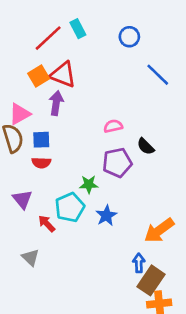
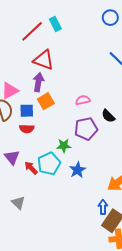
blue circle: (129, 37) -> (110, 18), moved
orange square: (39, 76) -> (46, 101), moved
red arrow: (47, 224) -> (31, 168), moved

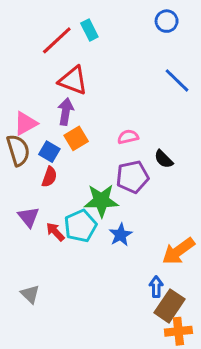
blue square: (27, 111) -> (49, 152), turned 32
red semicircle: (27, 129) -> (49, 177), turned -72
green star: (64, 146) -> (101, 201), size x1.6
gray triangle: (18, 203) -> (30, 294), moved

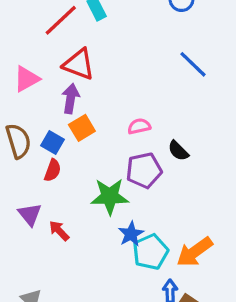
pink triangle: (26, 123) -> (26, 79), moved
cyan pentagon: (81, 226) -> (151, 252), moved

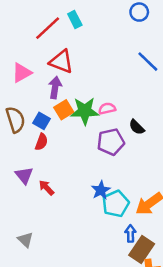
green star: (110, 196) -> (85, 111), moved

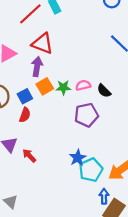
green star: (85, 111) -> (63, 87), size x0.6
blue square: (41, 121) -> (25, 96), turned 32
black semicircle: (137, 127) -> (104, 91), moved

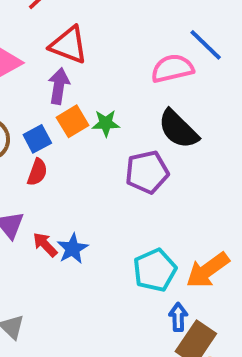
pink semicircle: (83, 85) -> (172, 68), moved, size x1.5
black semicircle: (104, 91) -> (178, 129), size x1.6
blue star: (78, 158) -> (73, 249), moved

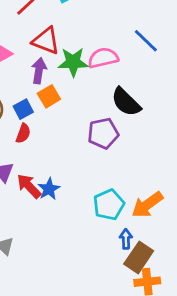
pink semicircle: (172, 68) -> (103, 58), moved
green star: (106, 123) -> (73, 62), moved, size x1.5
red arrow: (45, 245) -> (29, 186), size x1.4

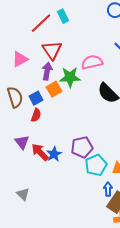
red triangle: (46, 41) -> (52, 50), turned 35
green star: (73, 62) -> (70, 77), moved
purple pentagon: (103, 133) -> (82, 147), moved

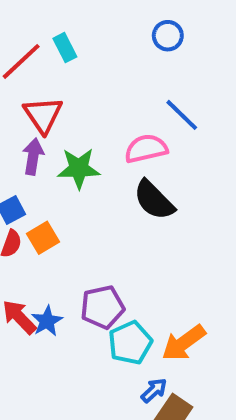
pink semicircle: (92, 62) -> (146, 149), moved
orange square: (54, 89) -> (43, 238), moved
blue arrow: (108, 189) -> (154, 390), turned 48

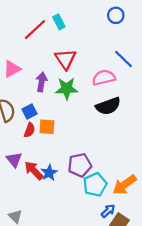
red triangle: (43, 115) -> (66, 59), moved
black semicircle: (154, 200) -> (108, 106), turned -65
orange square: (43, 238) -> (47, 127), turned 35

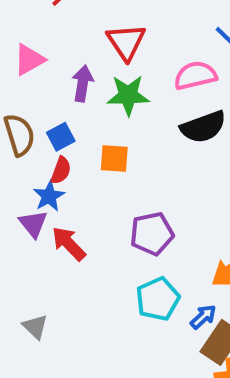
orange square: (47, 127) -> (114, 159), moved
blue star: (49, 173) -> (49, 196), moved
cyan pentagon: (95, 185) -> (158, 299), moved

